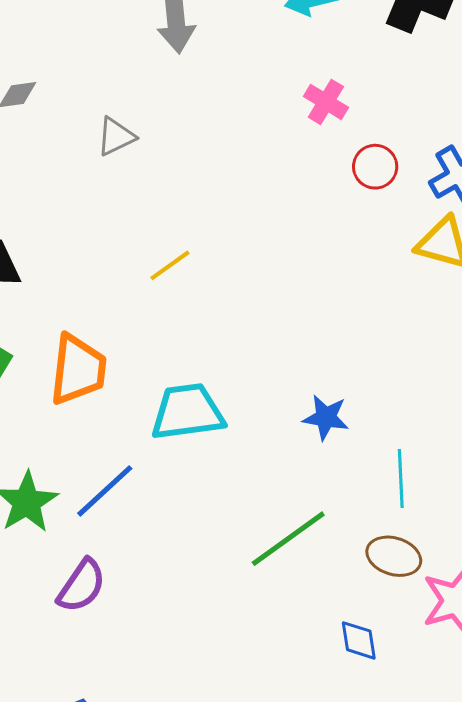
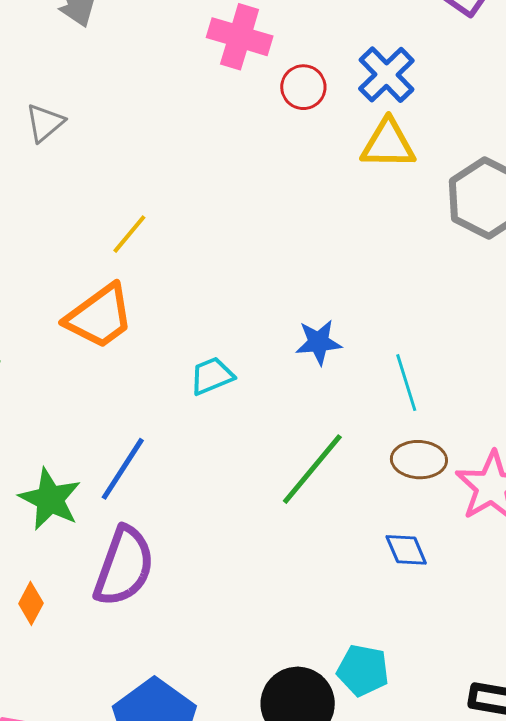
pink cross: (326, 102) -> (240, 37), size x1.4
orange trapezoid: (78, 370) -> (100, 316), moved, turned 62
cyan trapezoid: (187, 412) -> (212, 376), moved, size x0.6
purple semicircle: (81, 586) -> (124, 566), size x1.4

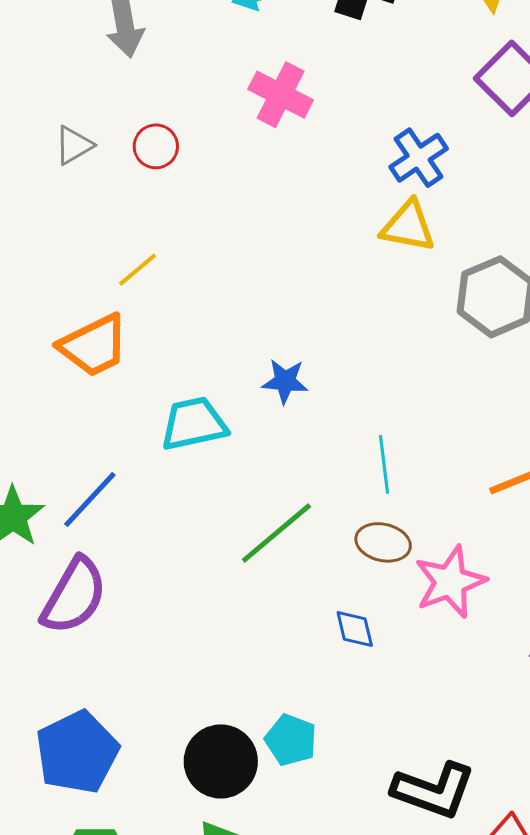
red circle: (303, 87) -> (156, 146), moved
blue star: (318, 342) -> (285, 381), moved
cyan trapezoid: (212, 376) -> (194, 424), size x1.5

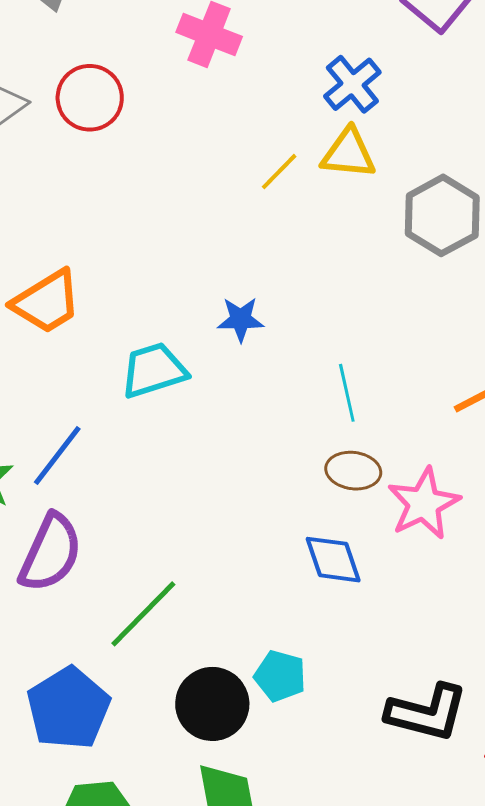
red circle: (156, 146) -> (90, 98), size x1.5
yellow line: (138, 270) -> (279, 172), moved
green line: (276, 533) -> (143, 614), moved
blue diamond: (355, 629) -> (333, 560), size x1.4

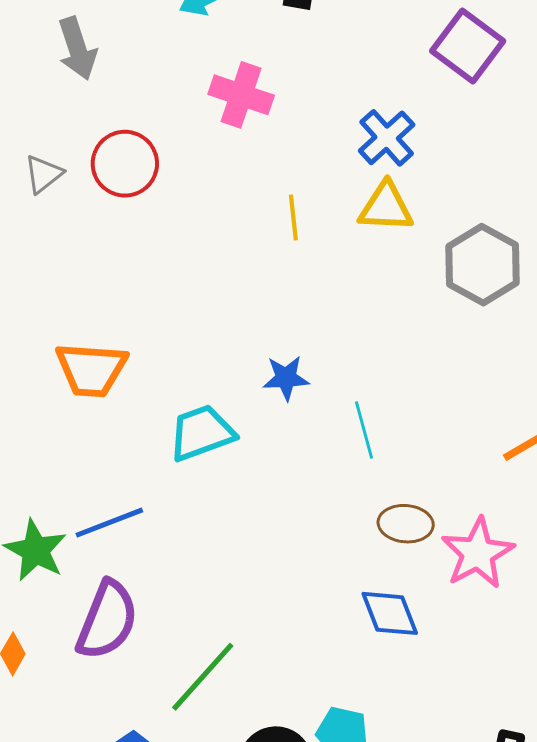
yellow line: (279, 172) -> (293, 218), moved, turned -48
orange trapezoid: (47, 302) -> (91, 370), turned 38
cyan line: (347, 393) -> (364, 430), moved
blue line: (57, 455) -> (109, 523), turned 34

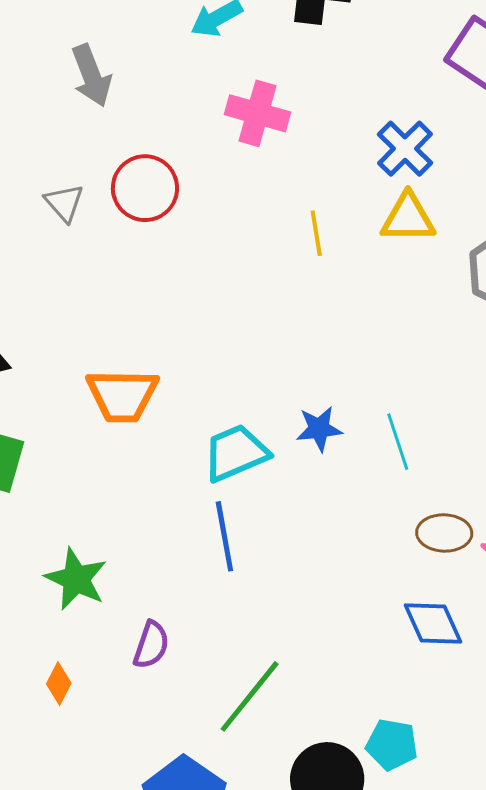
gray triangle: (43, 174) -> (64, 203), turned -30
blue star: (286, 378) -> (319, 429), moved
blue line: (109, 523) -> (224, 536), moved, turned -76
purple semicircle: (107, 620) -> (151, 645), size x0.6

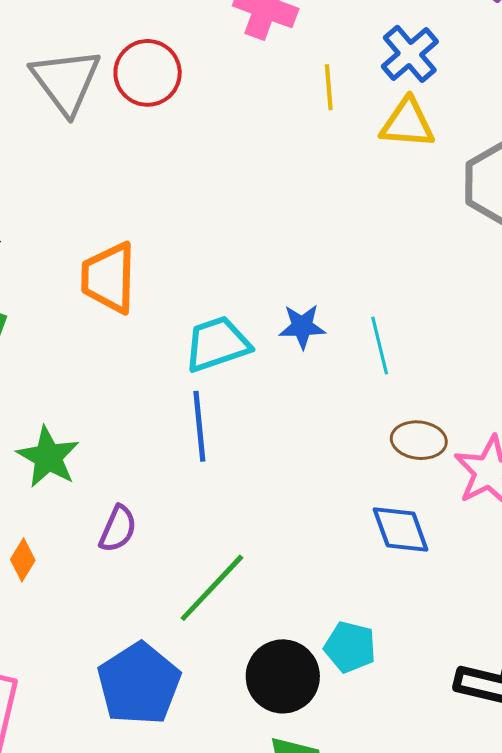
gray triangle: (64, 203) -> (66, 81), size x1.8
yellow line: (316, 233) -> (329, 87), moved
orange trapezoid: (122, 395) -> (109, 278), turned 86

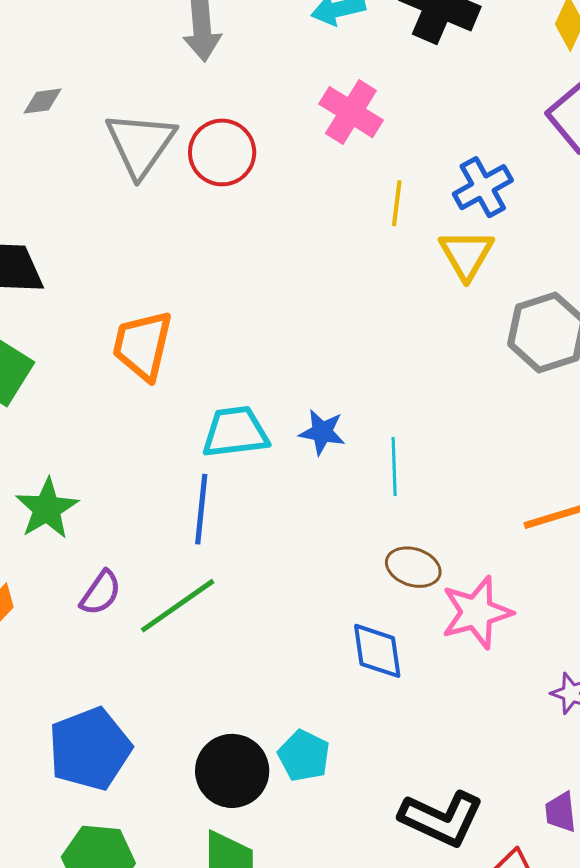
yellow triangle: (407, 123) -> (466, 254), turned 44
green line: (212, 588) -> (178, 606), moved

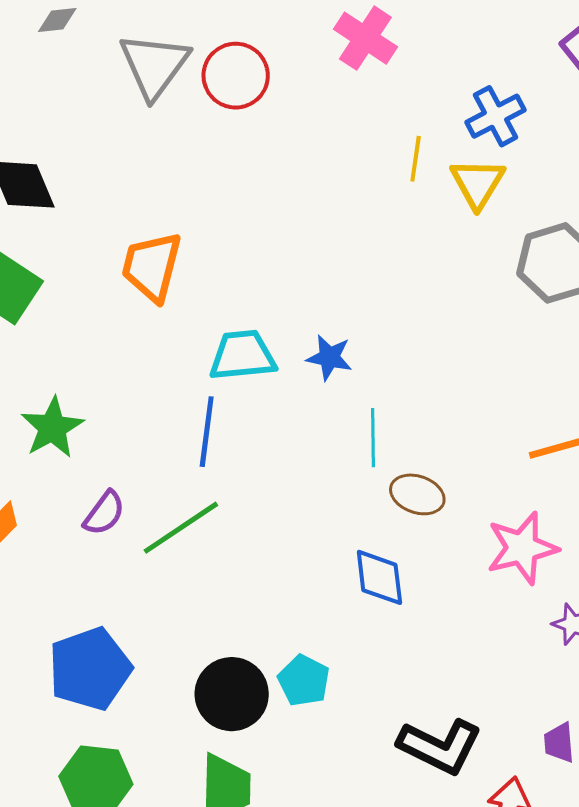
yellow line: (397, 203) -> (416, 159), moved
cyan line: (394, 466) -> (373, 438), moved
pink star: (477, 612) -> (522, 548), moved

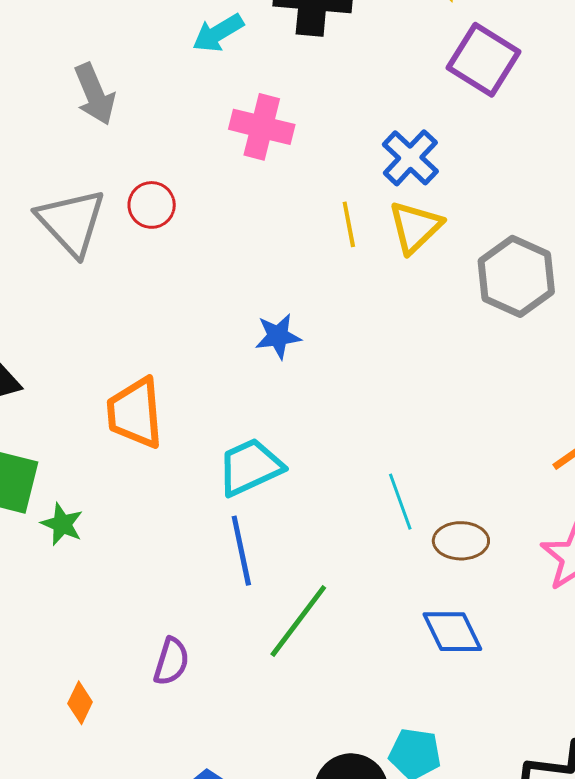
red circle: (236, 76) -> (152, 205), size x0.7
yellow triangle: (477, 183) -> (415, 227), turned 34
blue star: (329, 357) -> (278, 336), moved
green star: (52, 428) -> (62, 524), moved, size x0.7
green line: (181, 528) -> (298, 621), moved

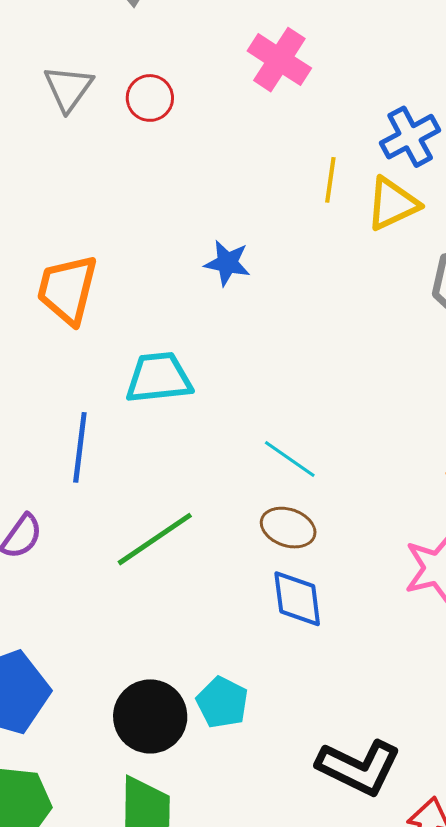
gray triangle: (71, 222) -> (68, 88), size x0.7
cyan line: (400, 502) -> (290, 459), turned -54
brown ellipse: (461, 541) -> (288, 528), moved
blue line: (241, 551) -> (80, 447), moved

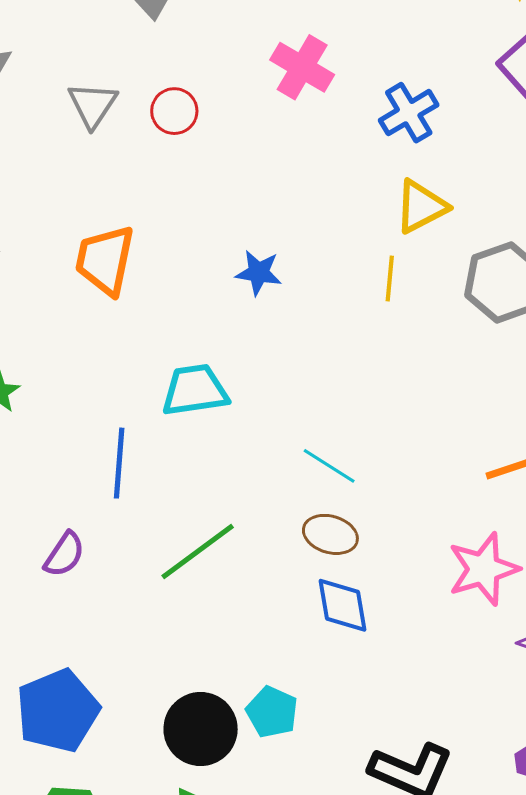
blue cross: (410, 137) -> (409, 113), moved
yellow line: (330, 180) -> (390, 279), moved
orange trapezoid: (67, 290) -> (105, 260), moved

